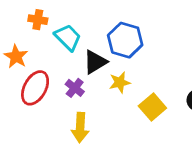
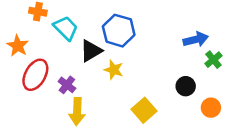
yellow star: (120, 82) -> (114, 70), turned 30
purple cross: (75, 88) -> (67, 85), moved
yellow square: (152, 107) -> (144, 110), moved

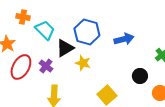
blue arrow: (196, 39) -> (124, 39), moved
purple cross: (67, 85) -> (46, 66), moved

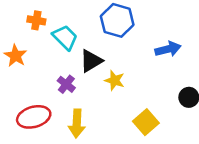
blue hexagon: (87, 32) -> (117, 20), moved
red ellipse: (21, 67) -> (34, 117), moved, turned 45

